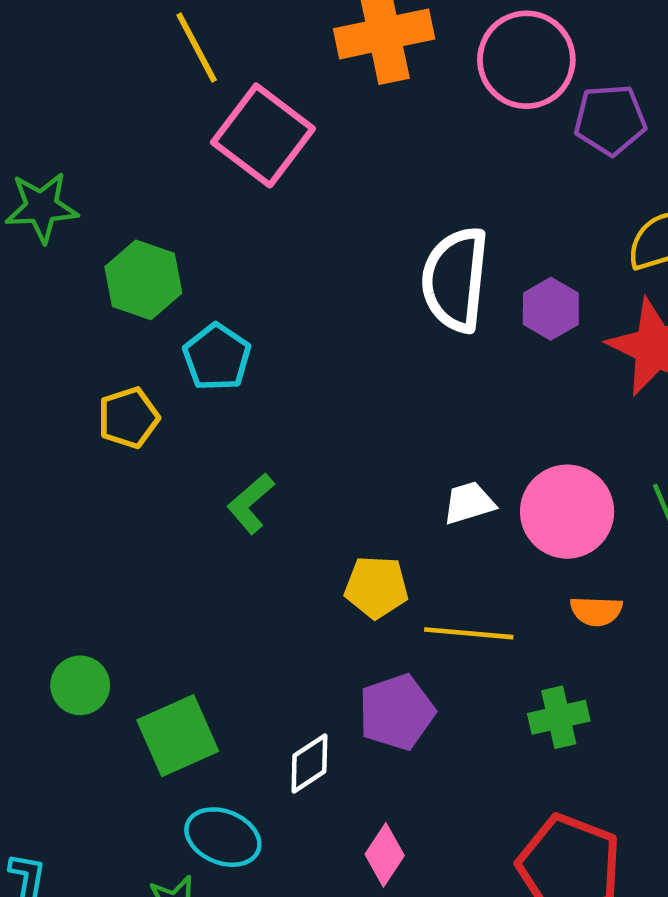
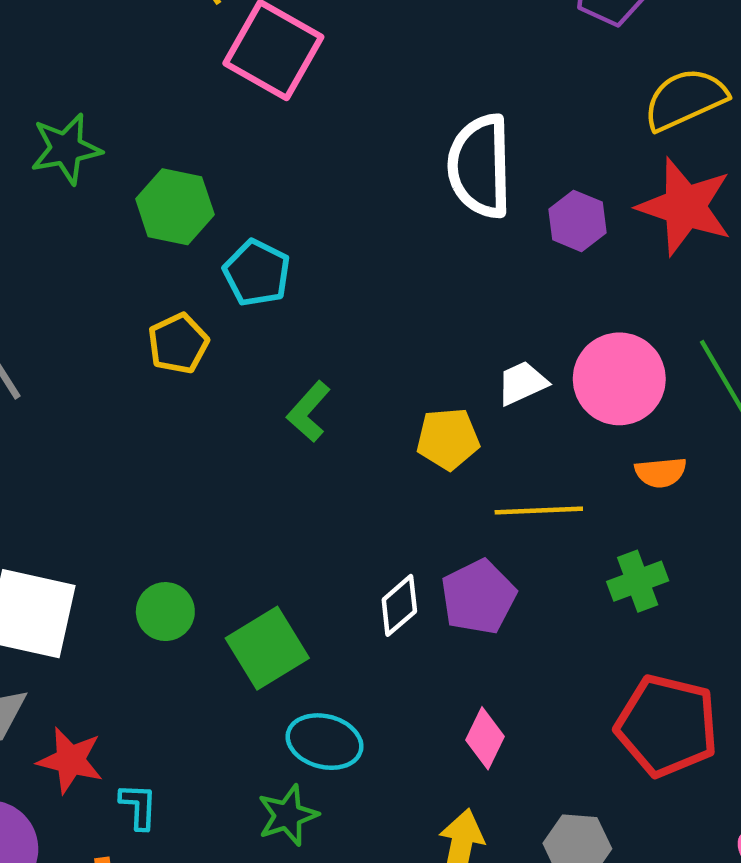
purple hexagon: (551, 309) -> (577, 221), moved
yellow pentagon: (376, 587) -> (448, 439), moved
white diamond: (309, 764) -> (399, 605), moved

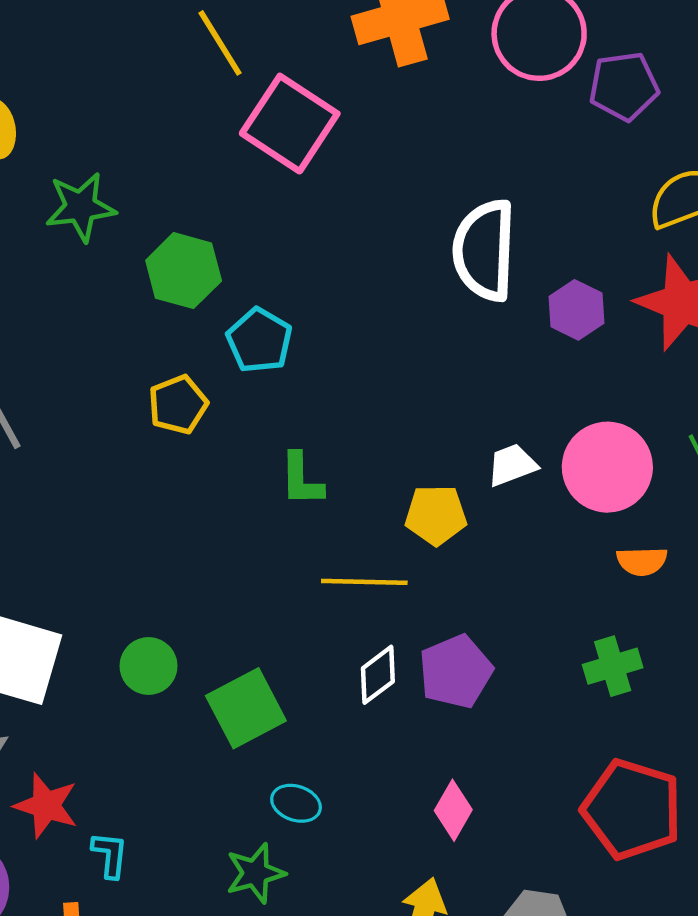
green L-shape: (309, 412) -> (301, 479), turned -46
yellow line: (539, 511) -> (364, 582), moved
cyan ellipse: (325, 742) -> (296, 803), size x0.7

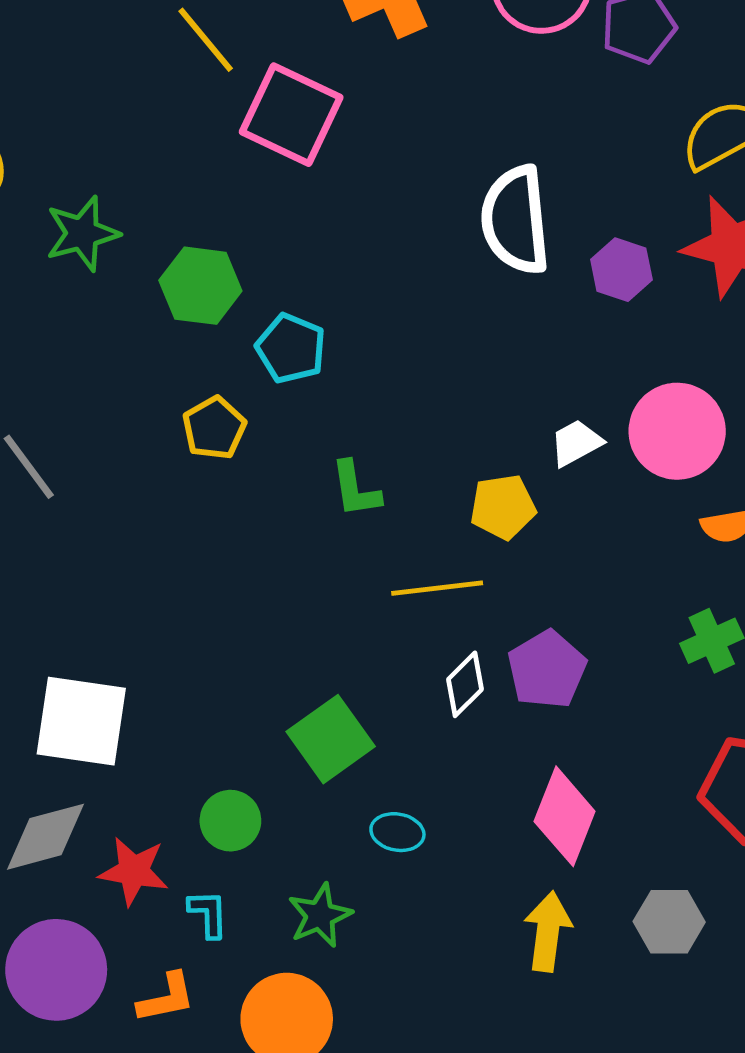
green circle: (149, 666) -> (230, 821), moved
pink diamond: (453, 810) -> (565, 816), size x1.5
green star: (255, 873) -> (320, 915), moved

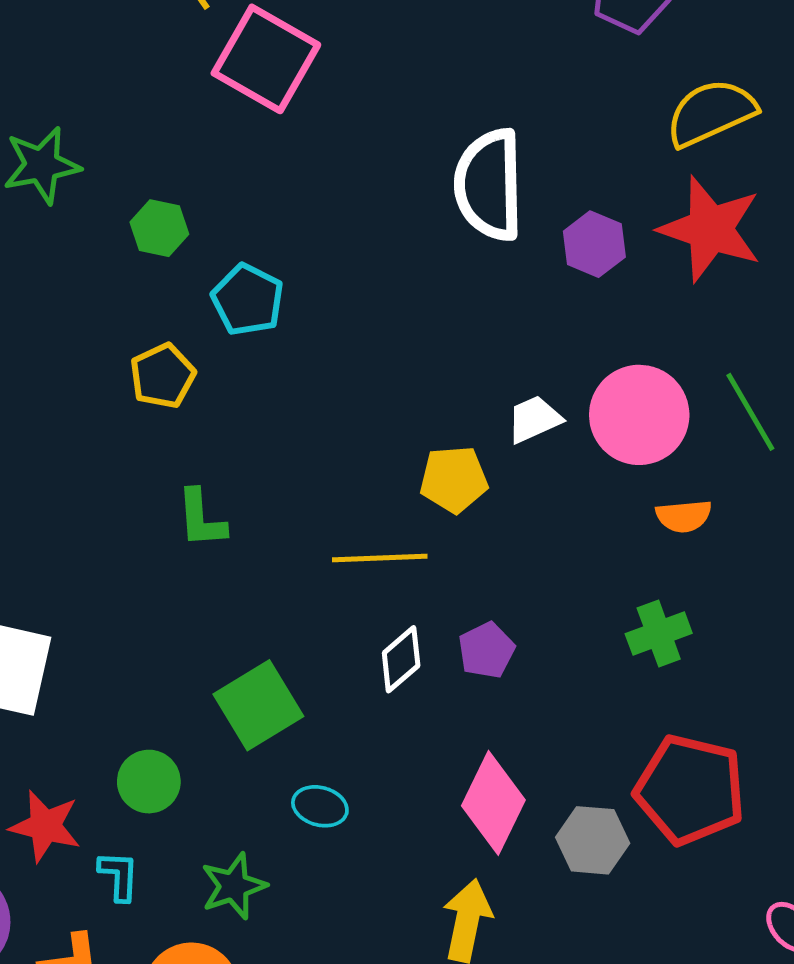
green hexagon: (200, 286) -> (159, 228), size x0.7
green L-shape: (356, 489) -> (201, 519), moved
purple pentagon: (547, 669) -> (487, 650), size x0.7
gray hexagon: (669, 922) -> (593, 840), moved

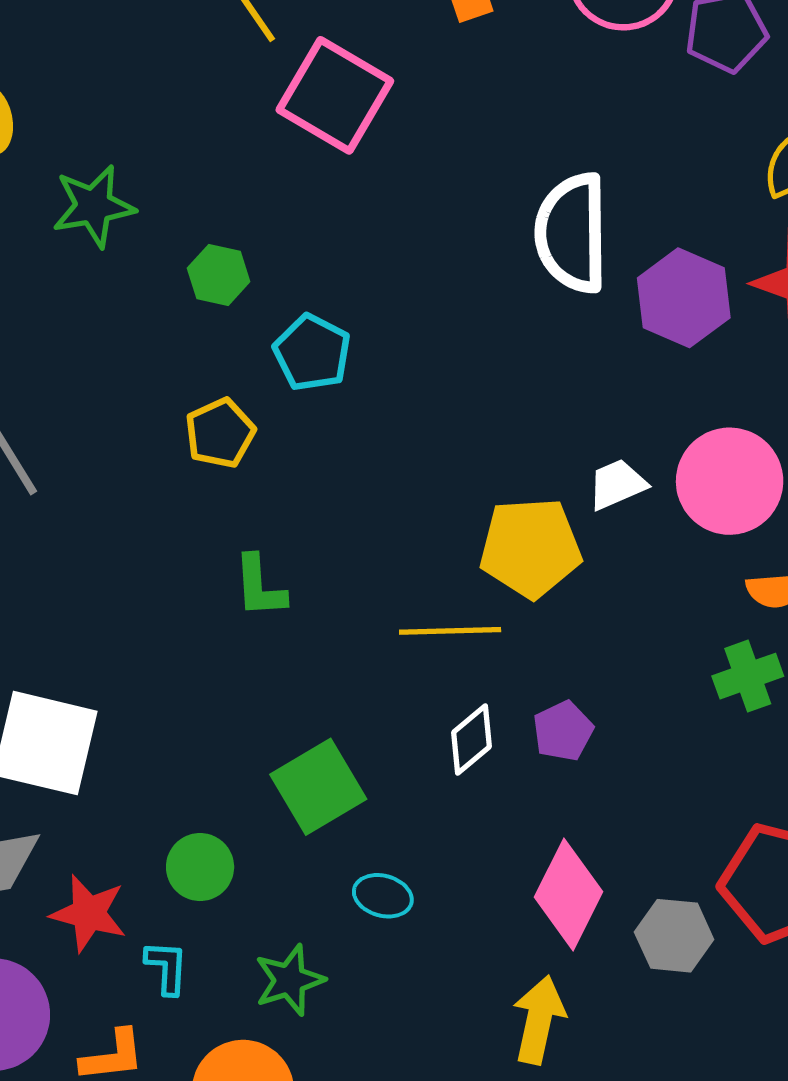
purple hexagon: (594, 244) -> (684, 298), size x1.4
yellow pentagon: (454, 479) -> (530, 548), size x1.4
green cross: (659, 633) -> (748, 676), moved

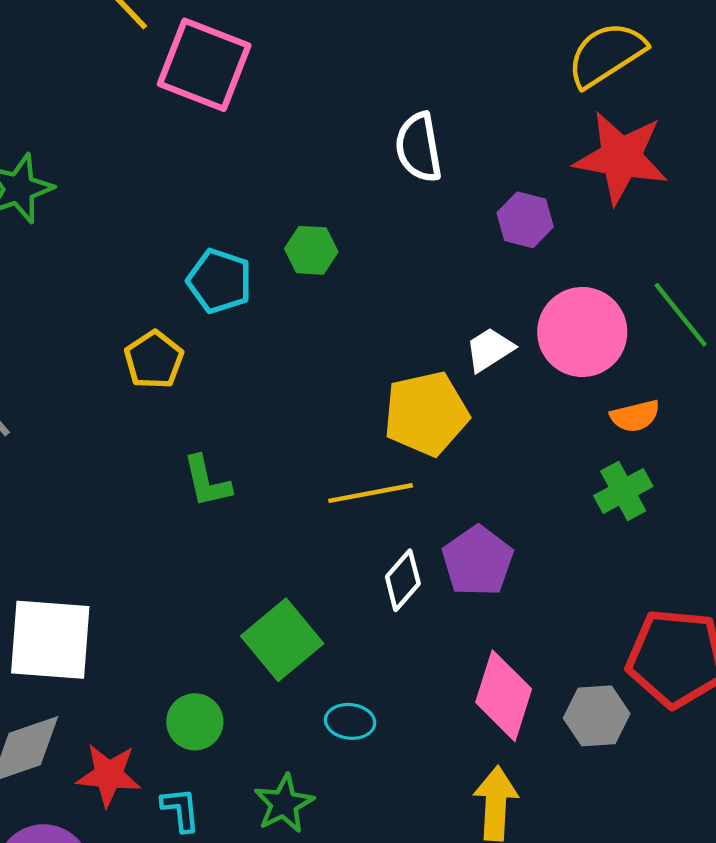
white semicircle: (572, 233) -> (419, 147), size x0.7
green hexagon: (219, 275) -> (311, 250), moved
purple hexagon: (684, 298) -> (525, 220), moved, size x0.7
purple pentagon: (563, 731) -> (478, 561), size x1.4

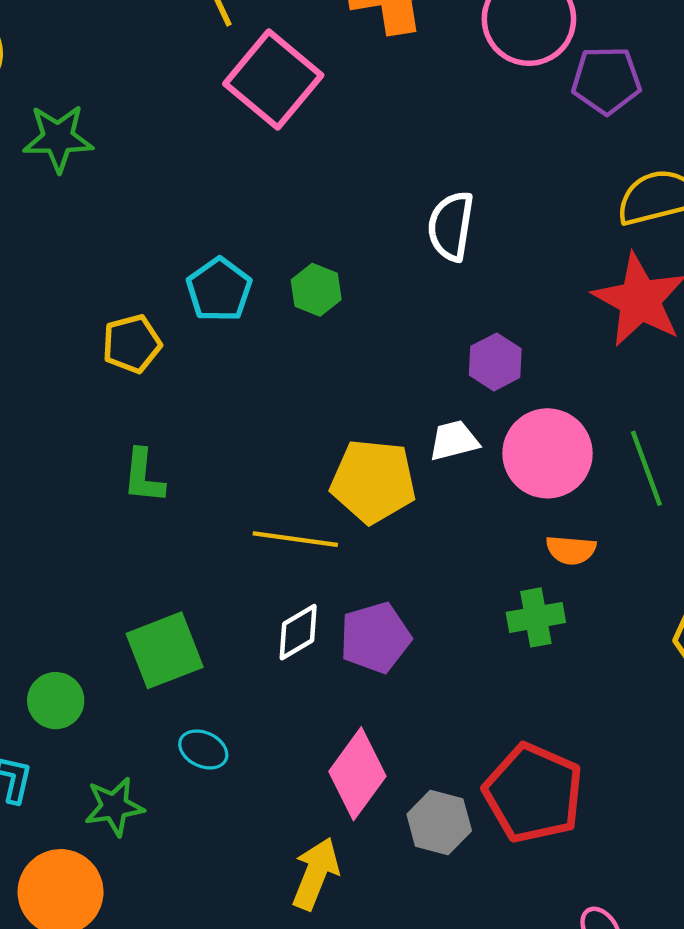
purple hexagon: (525, 220) -> (495, 362), moved

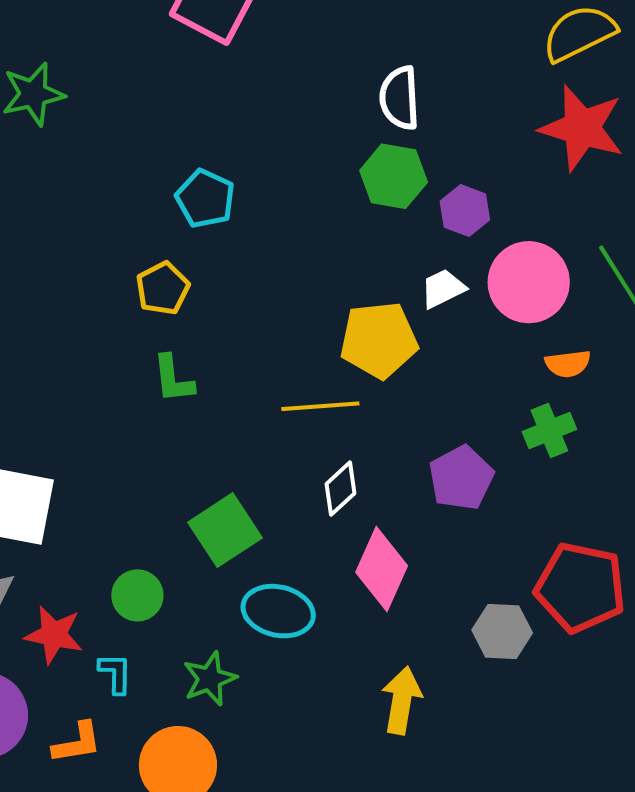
green hexagon: (316, 290) -> (394, 176), moved, size x1.4
yellow pentagon: (132, 344) -> (163, 288), moved
purple pentagon: (375, 638) -> (461, 478), moved
cyan ellipse: (203, 749) -> (278, 611), size x1.6
pink diamond: (357, 774) -> (382, 569), moved

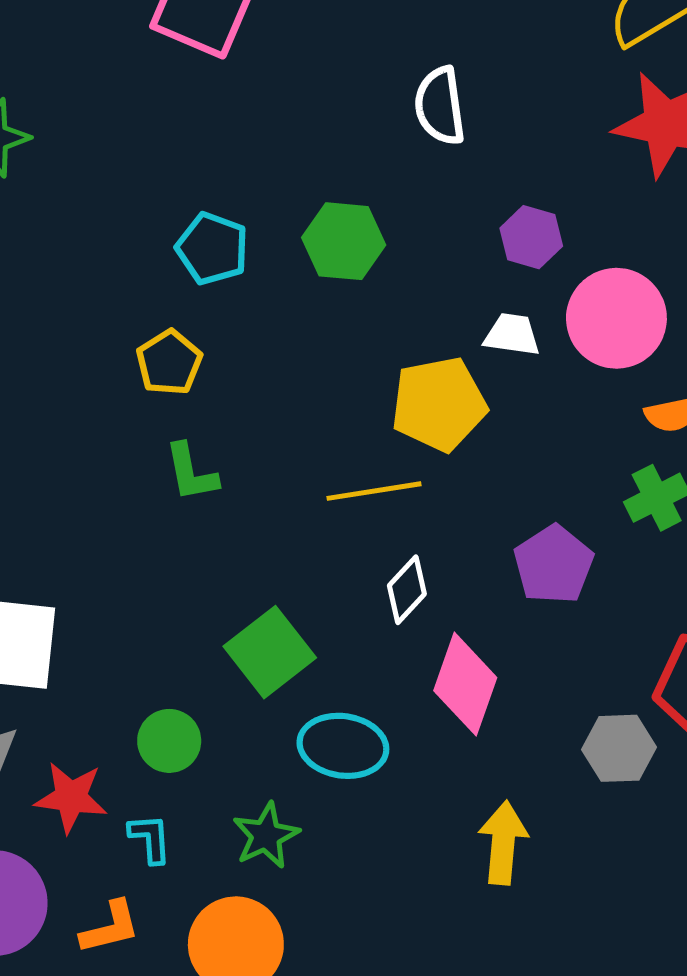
green hexagon: (394, 176) -> (344, 241), moved
white trapezoid: (443, 288) -> (512, 335), turned 39

